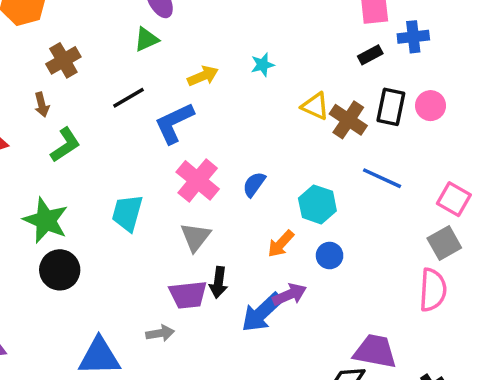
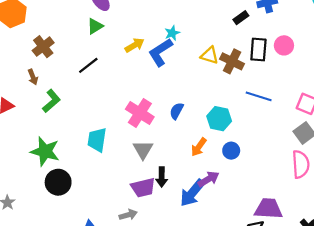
blue L-shape: (174, 123) -> (160, 52), moved

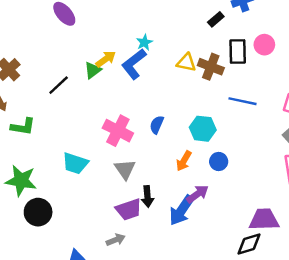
green triangle: (95, 26) -> (93, 70), moved
green L-shape: (51, 101) -> (23, 127), turned 55
cyan trapezoid: (97, 140) -> (75, 163), turned -75

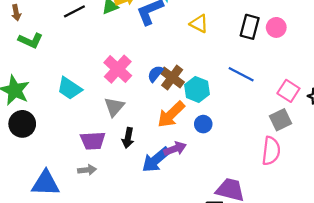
brown cross: (211, 67) -> (172, 77), moved
orange arrow: (184, 161) -> (171, 114), size x1.5
purple trapezoid: (129, 209) -> (93, 141), moved

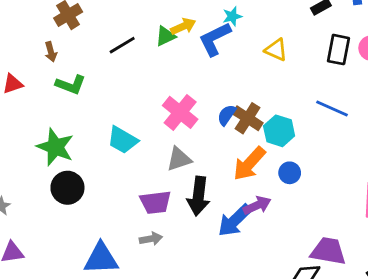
gray triangle: (114, 107) -> (179, 159), turned 35
black arrow: (128, 138) -> (198, 196), size x1.5

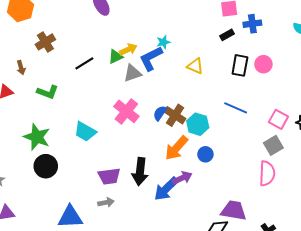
brown arrow: (51, 52) -> (21, 68), moved
gray triangle: (179, 159) -> (132, 73), moved

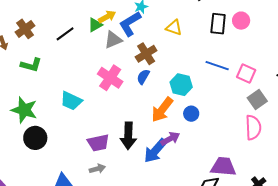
brown cross: (45, 42) -> (25, 29), moved
brown cross: (175, 115) -> (146, 54), moved, turned 30
pink square: (278, 119) -> (246, 74), moved

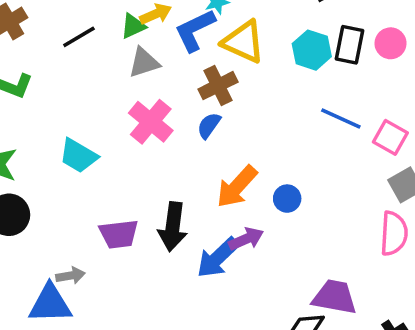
yellow triangle: (174, 28) -> (243, 42), moved, size x1.5
gray triangle: (113, 40) -> (144, 63), moved
cyan hexagon: (181, 85) -> (312, 50), moved
gray arrow: (97, 169) -> (71, 276), moved

